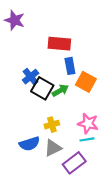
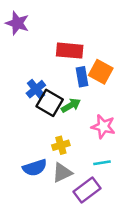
orange square: (86, 82) -> (101, 72), moved
pink star: (88, 123) -> (103, 127), moved

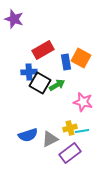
red rectangle: (70, 51) -> (43, 50), moved, turned -35
blue cross: (36, 89) -> (29, 72), turned 35
yellow cross: (61, 145) -> (70, 128), moved

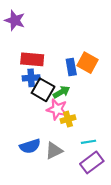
red rectangle: (43, 50) -> (32, 59), moved, turned 35
pink star: (83, 102) -> (57, 109), moved
yellow cross: (70, 128) -> (68, 119), moved
purple rectangle: (70, 153) -> (92, 162), moved

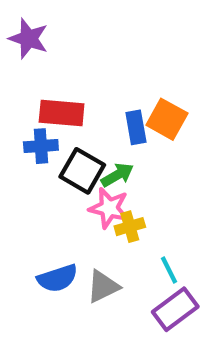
blue cross: (31, 78) -> (41, 146), moved
cyan line: (89, 142) -> (169, 270), turned 72

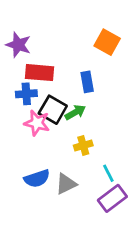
purple star: (29, 39) -> (18, 45), moved
orange square: (167, 119) -> (107, 42), moved
pink star: (109, 208) -> (37, 123), moved

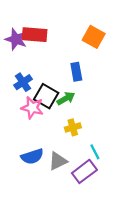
red rectangle: (40, 73) -> (35, 35), moved
blue cross: (26, 94) -> (23, 82), turned -30
purple rectangle: (112, 198) -> (84, 171), moved

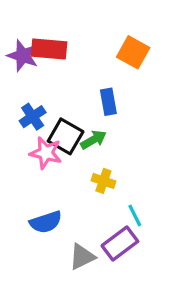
yellow cross: (73, 127) -> (103, 181), turned 35
gray triangle: (58, 161) -> (82, 257), moved

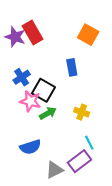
red rectangle: (49, 49) -> (33, 32), turned 55
green arrow: (94, 140) -> (48, 113), moved
yellow cross: (103, 181) -> (82, 112), moved

